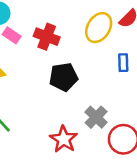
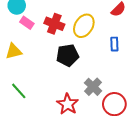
yellow ellipse: (99, 28) -> (84, 26), moved

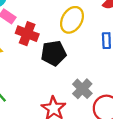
red cross: (54, 24) -> (27, 34), moved

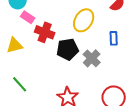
gray cross: (82, 89) -> (92, 58), moved

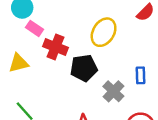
blue rectangle: (114, 38) -> (141, 75), moved
gray cross: (92, 58) -> (113, 91), moved

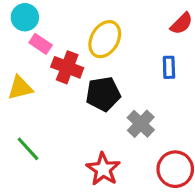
yellow ellipse: (104, 32) -> (105, 39), moved
blue rectangle: (141, 75) -> (169, 67), moved

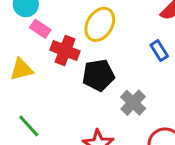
blue rectangle: (169, 67) -> (159, 51), turned -30

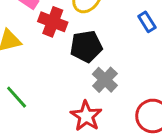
gray cross: (133, 103) -> (105, 80), moved

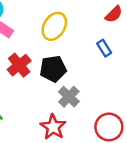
red cross: (53, 22) -> (19, 65), moved, turned 30

